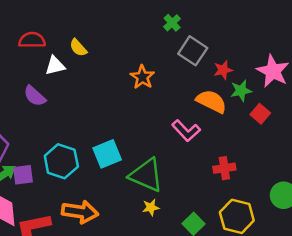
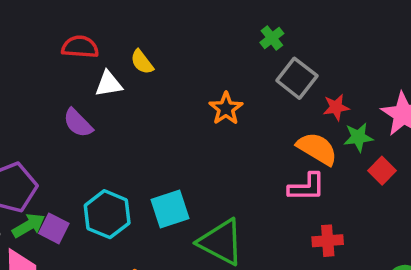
pink L-shape: (186, 131) -> (307, 187), moved, turned -52
purple square: (23, 175) -> (54, 228), turned 30

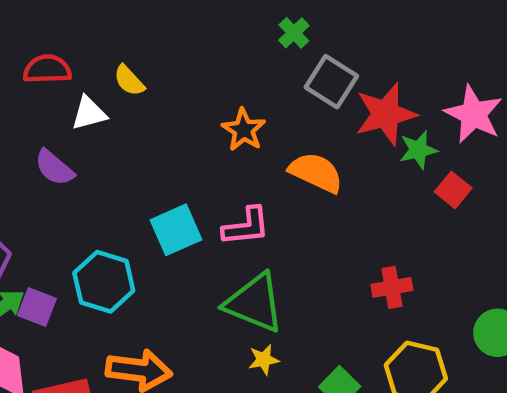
red star: (336, 107) -> (386, 114), size x1.8
orange semicircle: (317, 149) -> (316, 172), moved
pink L-shape: (307, 187) -> (246, 226), moved
cyan square: (170, 209) -> (176, 230), moved

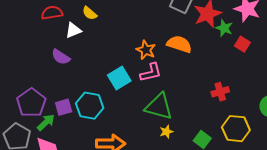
orange star: (244, 130) -> (146, 50), moved
green star: (418, 150) -> (224, 28), turned -30
purple square: (37, 307) -> (64, 107), moved, turned -30

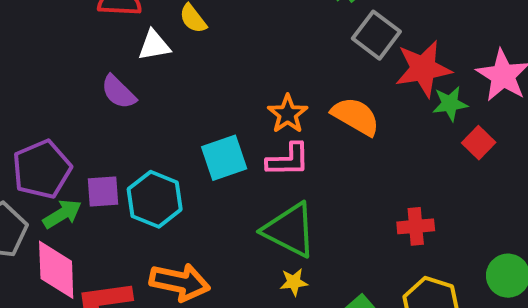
green star: (224, 28) -> (450, 104), turned 30

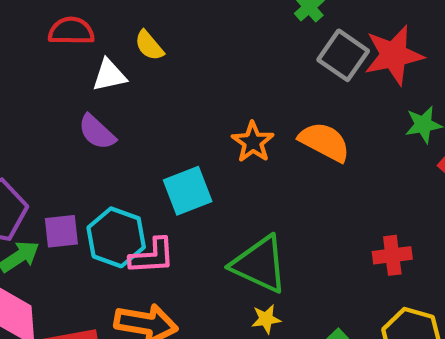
red star: (423, 69) -> (394, 55), moved
purple semicircle: (118, 92) -> (97, 132), moved
pink L-shape: (288, 160) -> (152, 256), moved

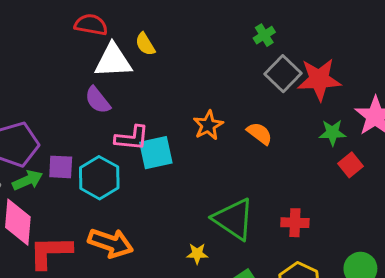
white triangle: (109, 75) -> (113, 61), size x1.5
orange semicircle: (324, 142) -> (260, 133), size x0.7
pink L-shape: (152, 256) -> (132, 138), moved
green triangle: (260, 264) -> (234, 219), moved

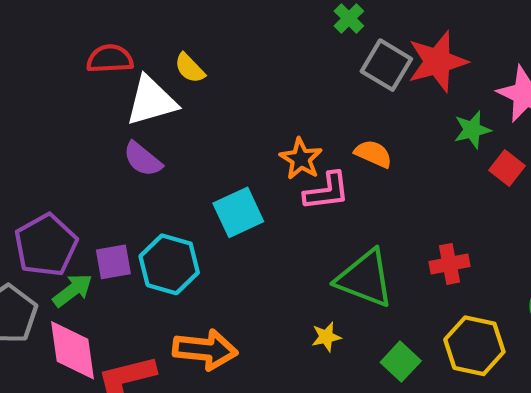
pink L-shape: (132, 138) -> (327, 191), moved

